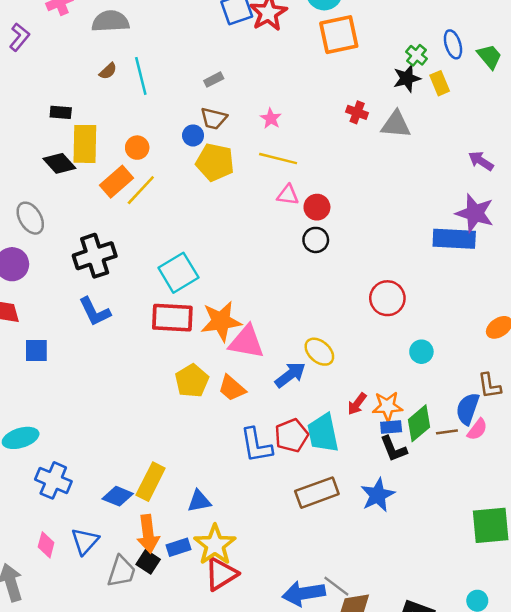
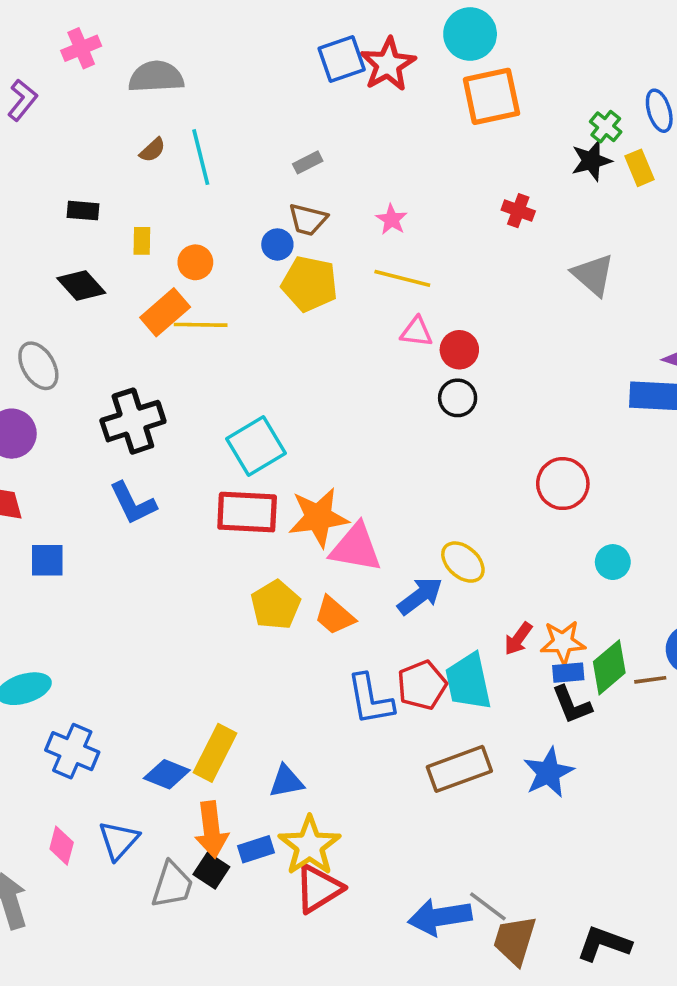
gray triangle: (396, 125) -> (593, 275), moved, turned 36
yellow rectangle: (85, 144) -> (142, 241), moved, size x0.5
yellow line: (141, 190) -> (201, 325), turned 48

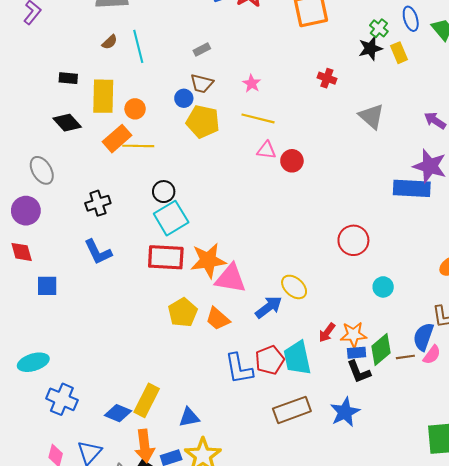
yellow rectangle: (142, 241) -> (103, 96), size x2.0
black circle: (458, 398) -> (164, 192), moved
black cross: (133, 421) -> (98, 203), size x0.7

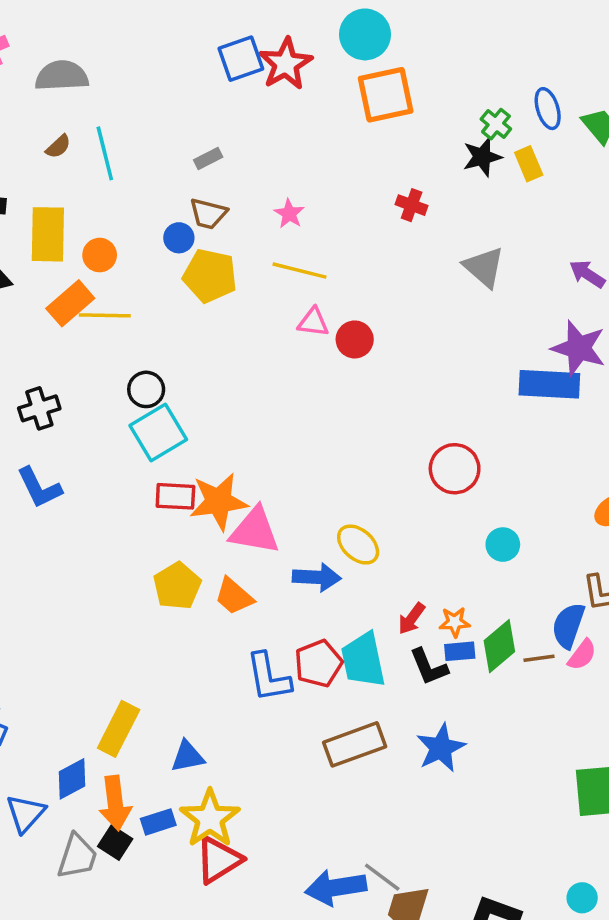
red rectangle: (166, 257) -> (175, 496), moved, size x0.7
blue arrow: (269, 307) -> (317, 577), turned 40
orange star: (353, 335) -> (455, 622), size x0.7
black L-shape: (359, 372) -> (429, 667), moved
blue diamond: (118, 413) -> (72, 779), moved, turned -50

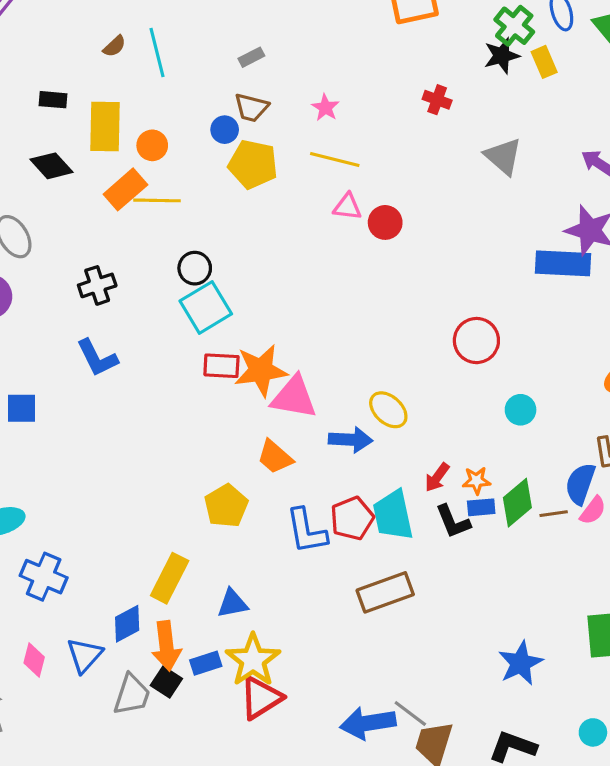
green cross: (496, 124) -> (514, 26), size x1.4
yellow pentagon: (177, 586) -> (226, 506), moved
blue star: (441, 748) -> (521, 663), moved

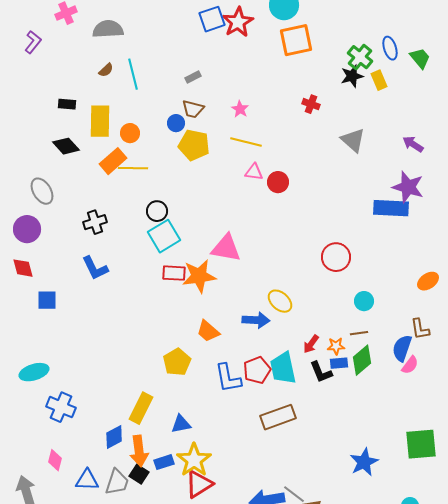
pink triangle: (294, 397) -> (226, 248), moved
brown line: (554, 514) -> (359, 333), moved
blue triangle: (85, 655) -> (87, 480), moved, turned 50

